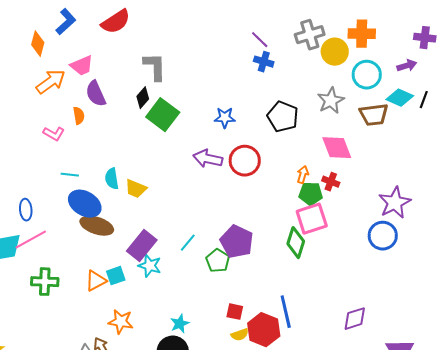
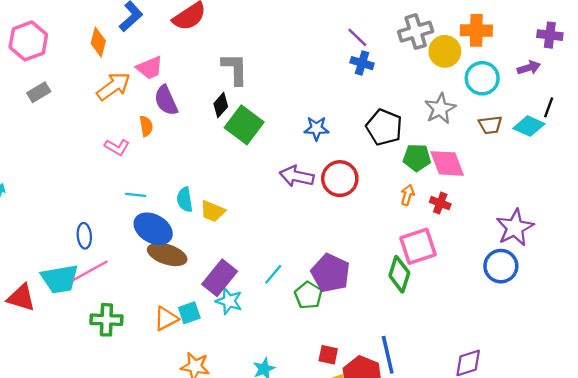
cyan diamond: (400, 98) -> (529, 126), moved
brown trapezoid: (374, 115) -> (490, 125), size x0.7
green pentagon: (311, 194) -> (417, 158), moved

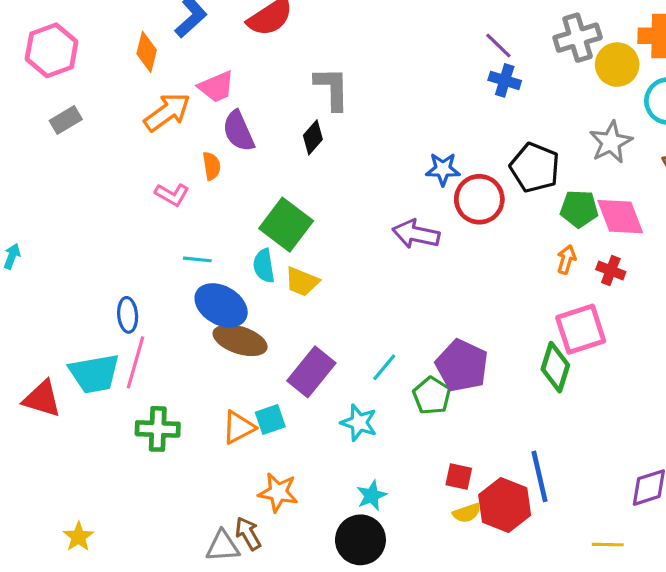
green square: (244, 125) -> (286, 225), moved
red circle: (340, 179) -> (479, 199), moved
pink line: (90, 271) -> (136, 362), turned -45
cyan star: (229, 301) -> (359, 423), moved

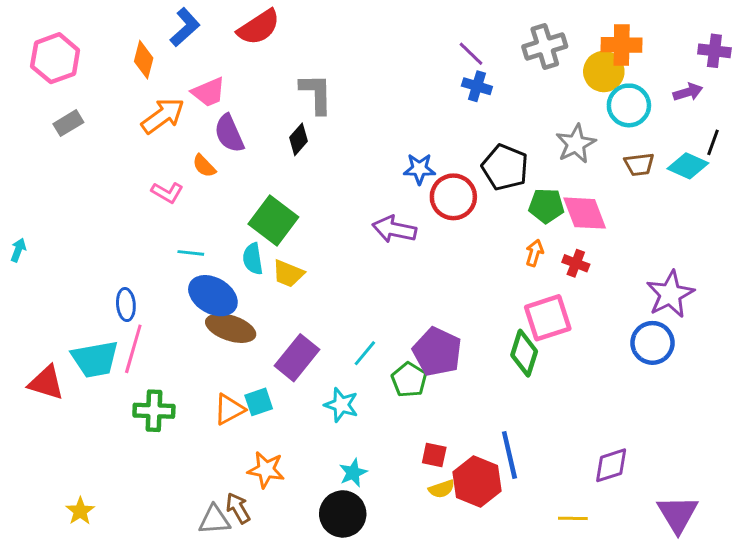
yellow circle: (617, 65) -> (604, 71), moved
orange semicircle: (212, 166) -> (204, 166), turned 145

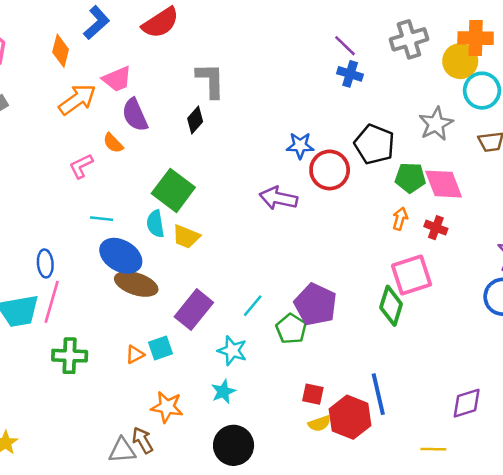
pink L-shape: (167, 192) -> (81, 166), turned 124
orange triangle: (229, 409) -> (135, 354), size x0.7
cyan star: (353, 473) -> (223, 392), moved

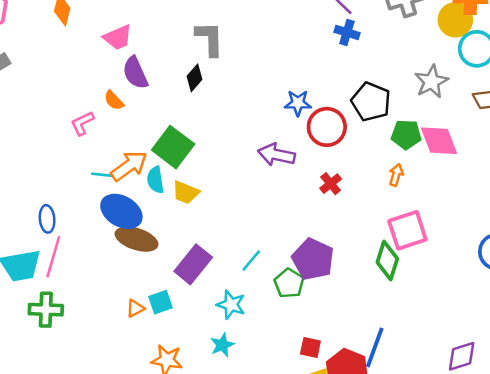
orange arrow: (77, 100) -> (129, 166), moved
red cross: (436, 228) -> (331, 184), moved, turned 30
green cross: (70, 356) -> (46, 310), moved
blue line: (378, 394) -> (375, 347), turned 33

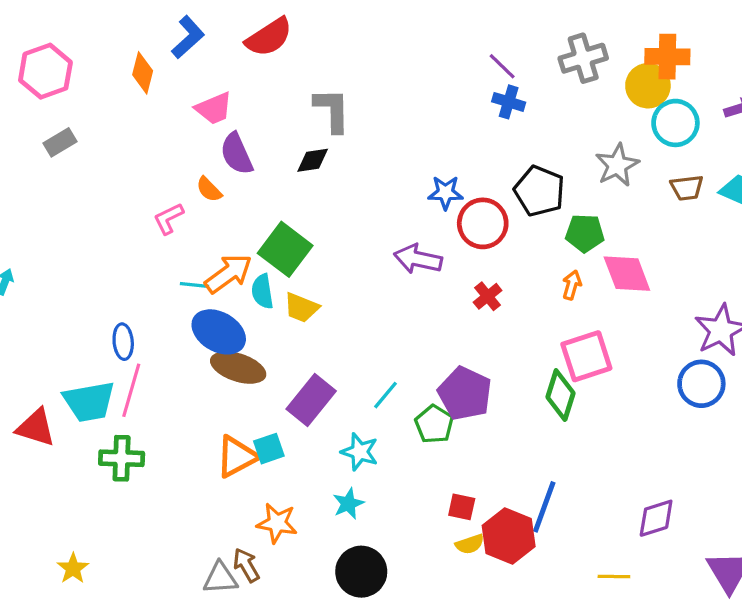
black diamond: (194, 78) -> (313, 160), turned 40
pink diamond: (439, 141) -> (627, 274), moved
orange triangle: (135, 308) -> (237, 457), size x1.8

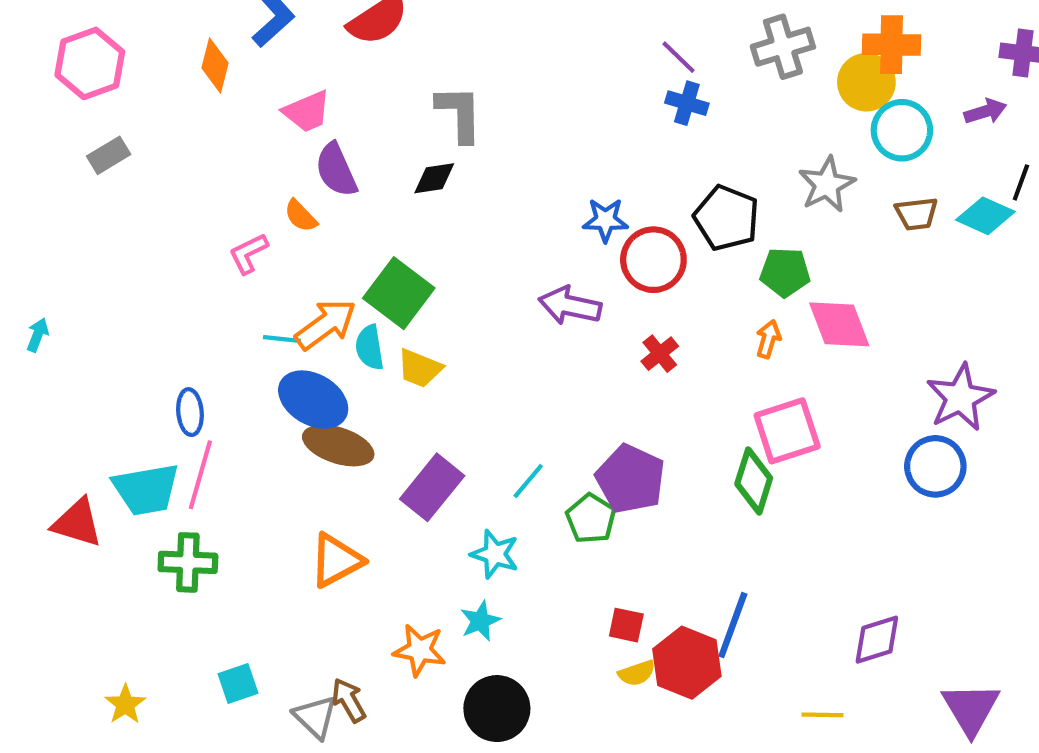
cyan square: (269, 449) -> (238, 684), moved
orange star: (277, 523) -> (420, 650), moved
gray triangle: (220, 578) -> (315, 717), turned 48

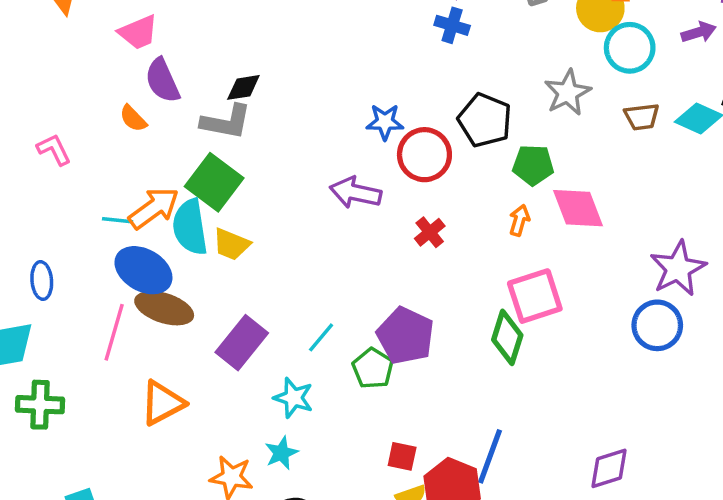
gray L-shape: (459, 114) -> (226, 122), moved, turned 102
pink L-shape: (248, 253) -> (54, 149), moved, turned 90
cyan semicircle: (370, 347) -> (190, 227), size x1.5
pink line: (200, 475) -> (114, 332), moved

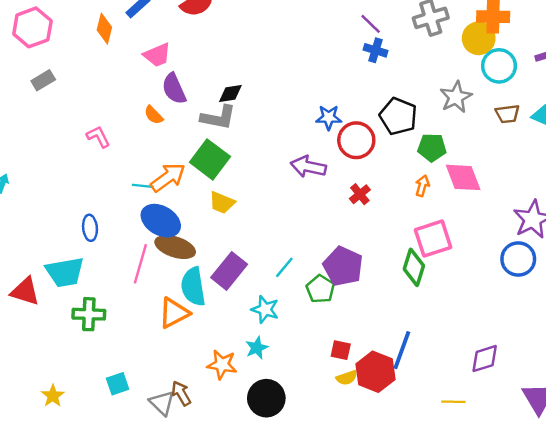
cyan semicircle: (190, 227) -> (193, 287), moved

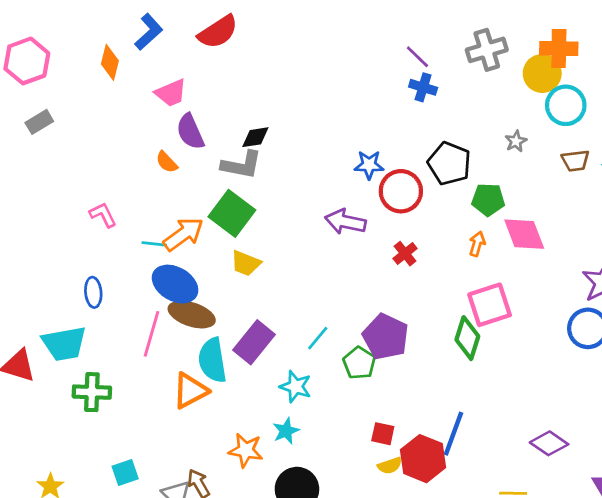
gray star: (456, 97) -> (516, 141), size x0.6
pink L-shape: (98, 137) -> (103, 215), moved
purple diamond: (485, 359) -> (549, 443), turned 52

